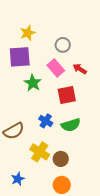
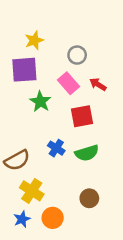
yellow cross: (40, 152) -> (32, 191), moved
brown circle: (61, 159) -> (89, 198), moved
orange circle: (62, 185) -> (53, 218), moved

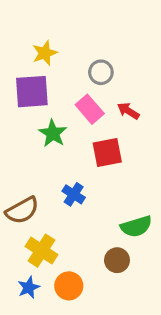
green semicircle: (87, 153) -> (136, 226), moved

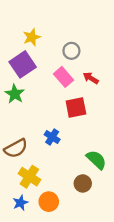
purple square: (32, 92) -> (23, 64), turned -30
green star: (53, 133) -> (15, 94), moved
green semicircle: (136, 226) -> (96, 160), turned -120

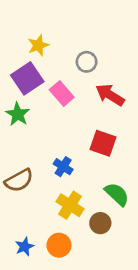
pink rectangle: (63, 77) -> (62, 94), moved
red arrow: (91, 78) -> (110, 95), size x1.5
red square: (76, 108) -> (103, 143), moved, turned 30
yellow cross: (29, 177) -> (70, 205), moved

